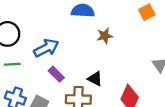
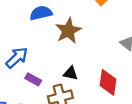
brown star: (105, 36) -> (68, 31), size x1.6

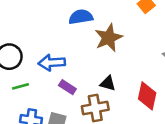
blue arrow: (17, 58) -> (52, 63), turned -145

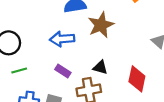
blue arrow: (52, 63) -> (62, 39), moved

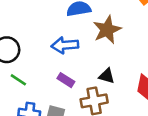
green line: (19, 70) -> (18, 80), turned 49

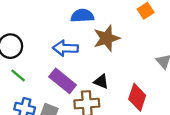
purple rectangle: (66, 80) -> (63, 81), size x1.6

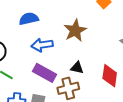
blue semicircle: (82, 16) -> (29, 19), moved

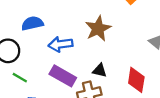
blue semicircle: (29, 19) -> (32, 23), moved

